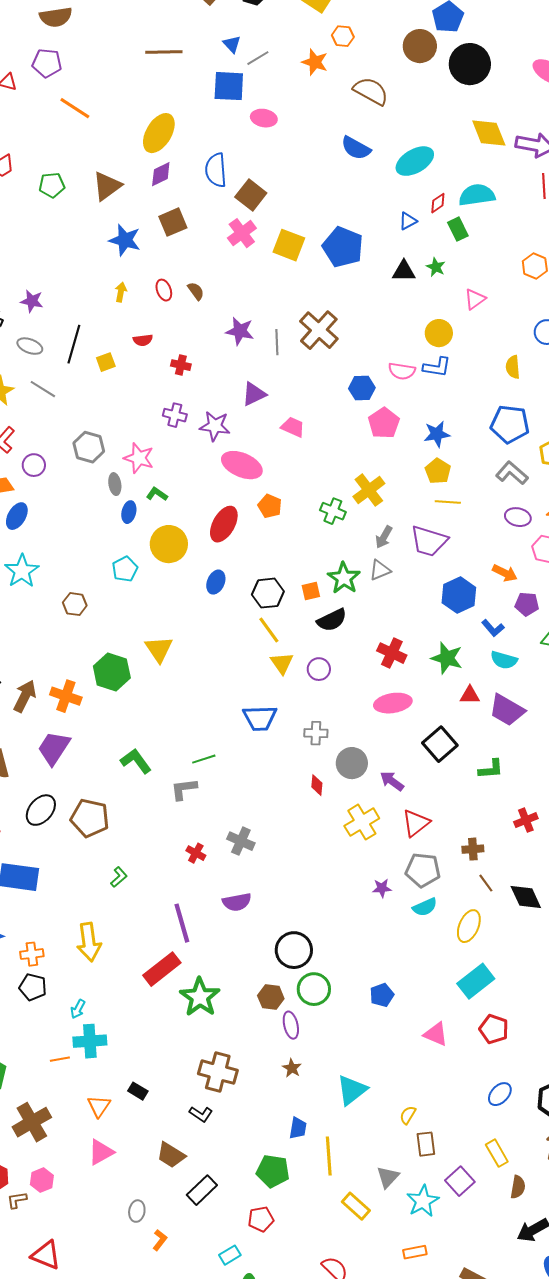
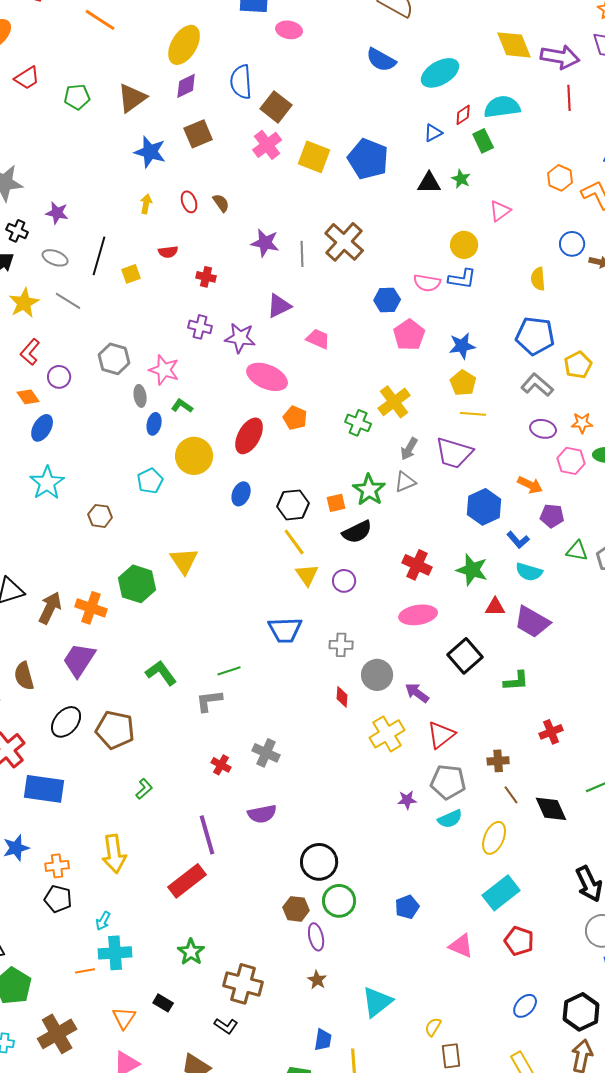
green star: (200, 997) -> (191, 952), moved, size x0.7

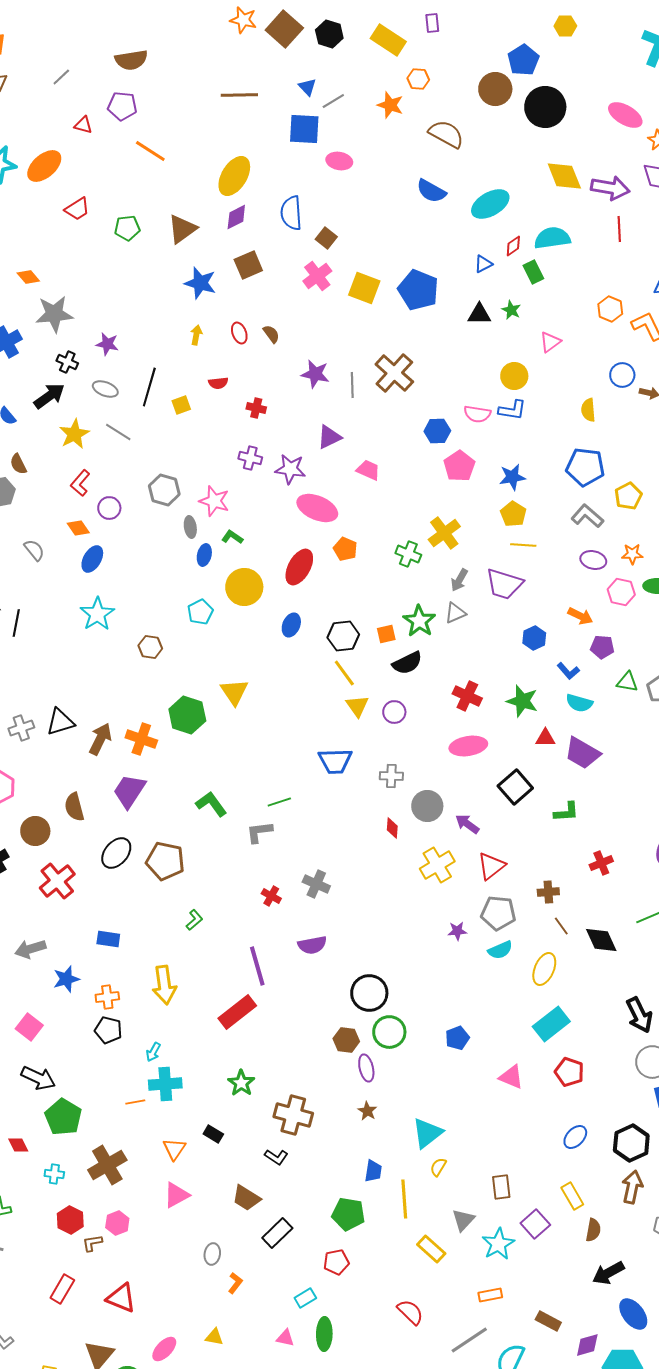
brown square: (276, 107) -> (326, 238), size x0.7
blue hexagon: (484, 507) -> (534, 638), size x0.7
blue rectangle: (44, 789) -> (108, 939), moved, size x0.6
yellow semicircle: (433, 1027) -> (438, 1167), moved

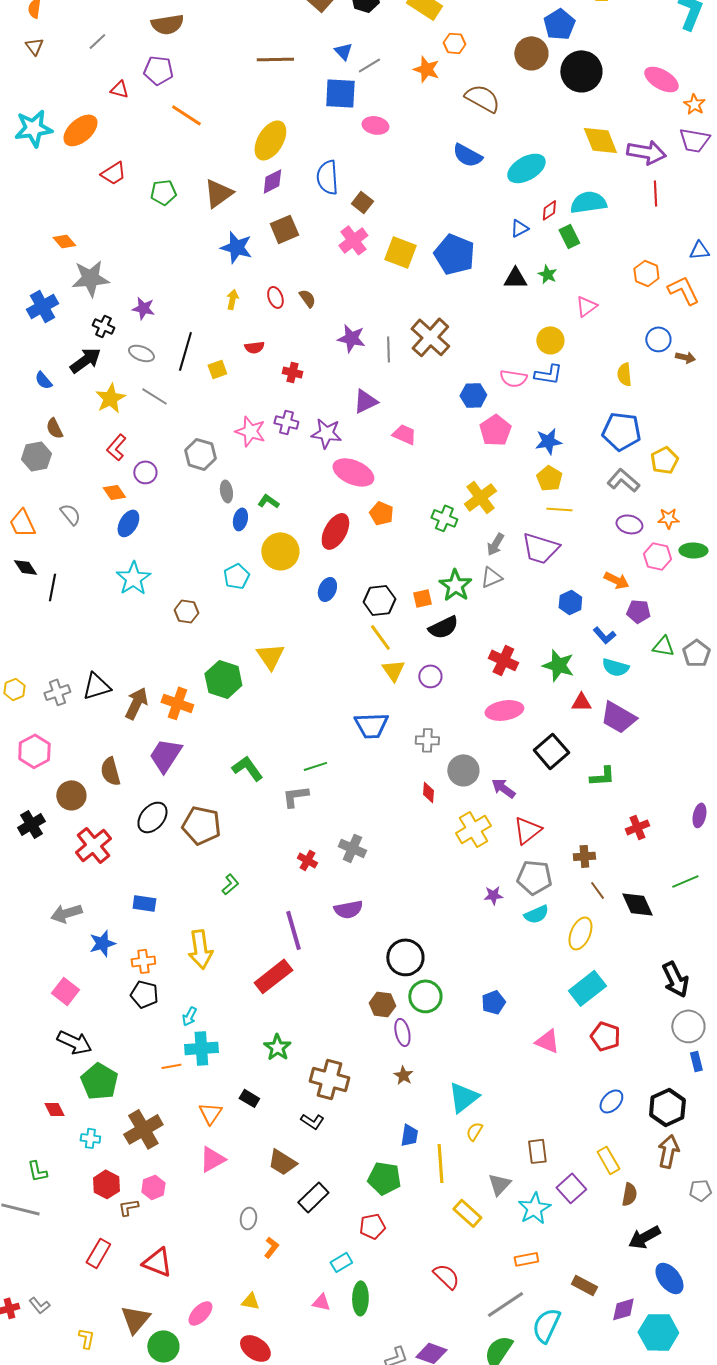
pink star: (214, 501) -> (250, 431), moved

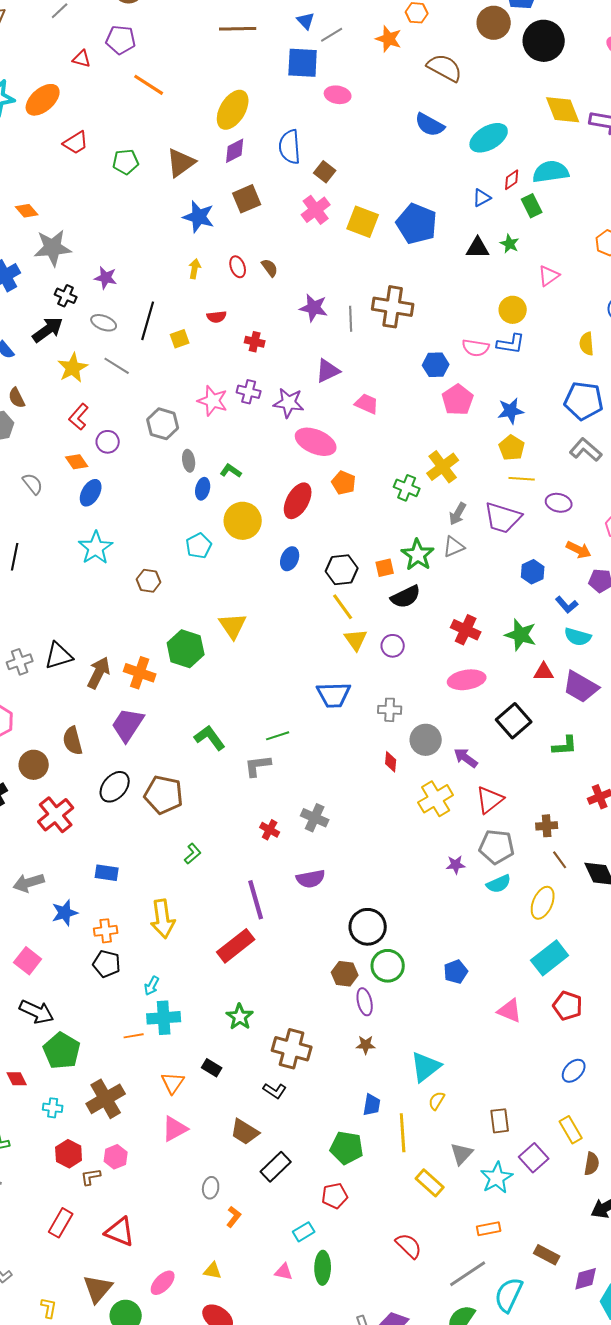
brown cross: (430, 337) -> (393, 307), turned -33
purple ellipse: (629, 524) -> (559, 503), moved
brown star: (403, 1075) -> (366, 1045), turned -30

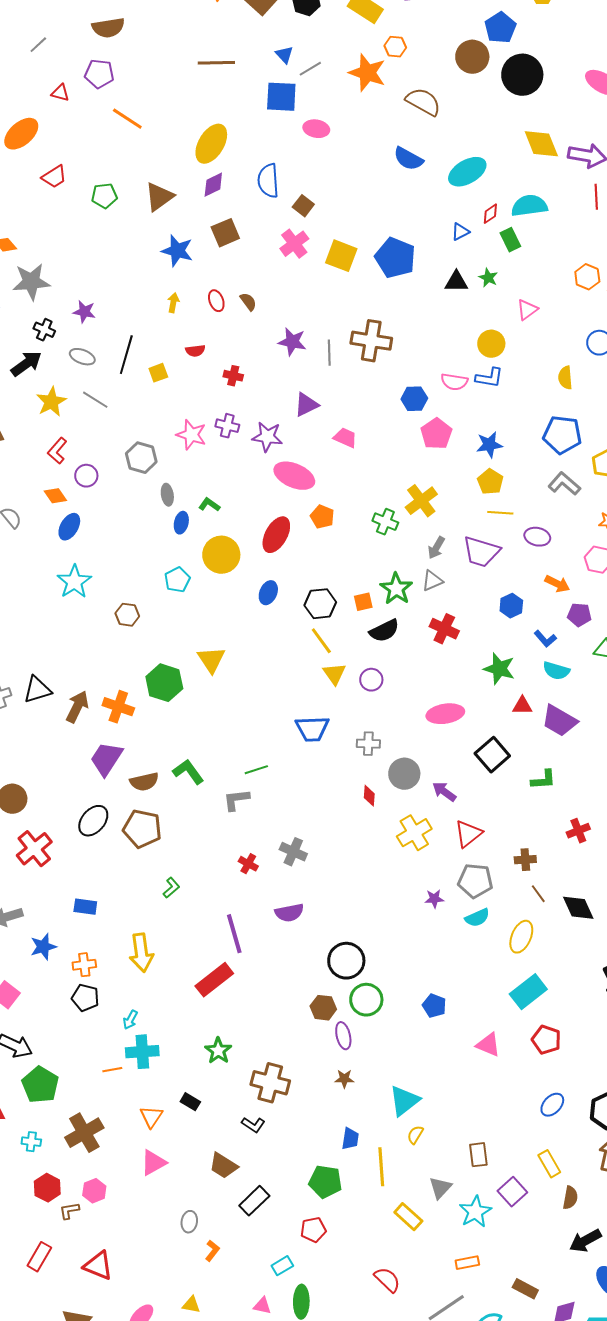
orange star: (389, 39) -> (367, 73), size x1.4
red cross: (466, 630) -> (444, 629), moved
brown semicircle: (73, 741) -> (144, 782), moved, turned -88
blue pentagon: (456, 972) -> (434, 1006), turned -30

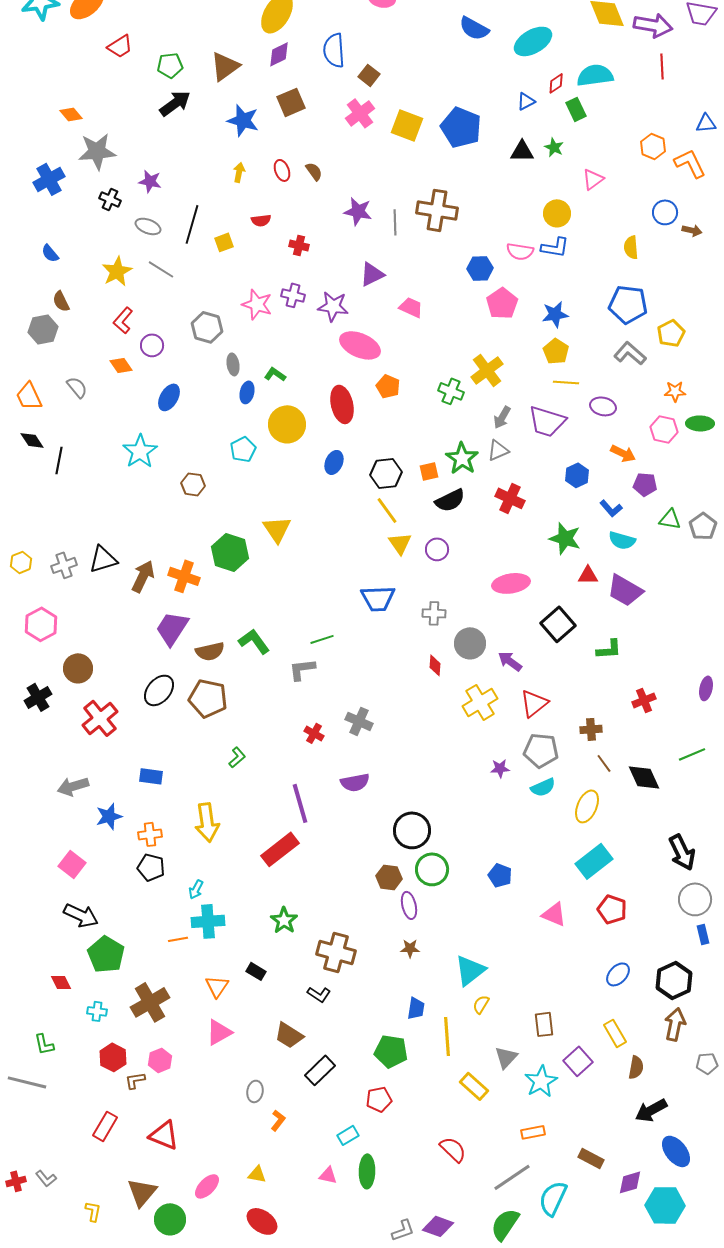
black arrow: (26, 364) -> (175, 103), moved
blue ellipse: (69, 527) -> (169, 397), moved
red ellipse: (276, 535) -> (342, 404), turned -42

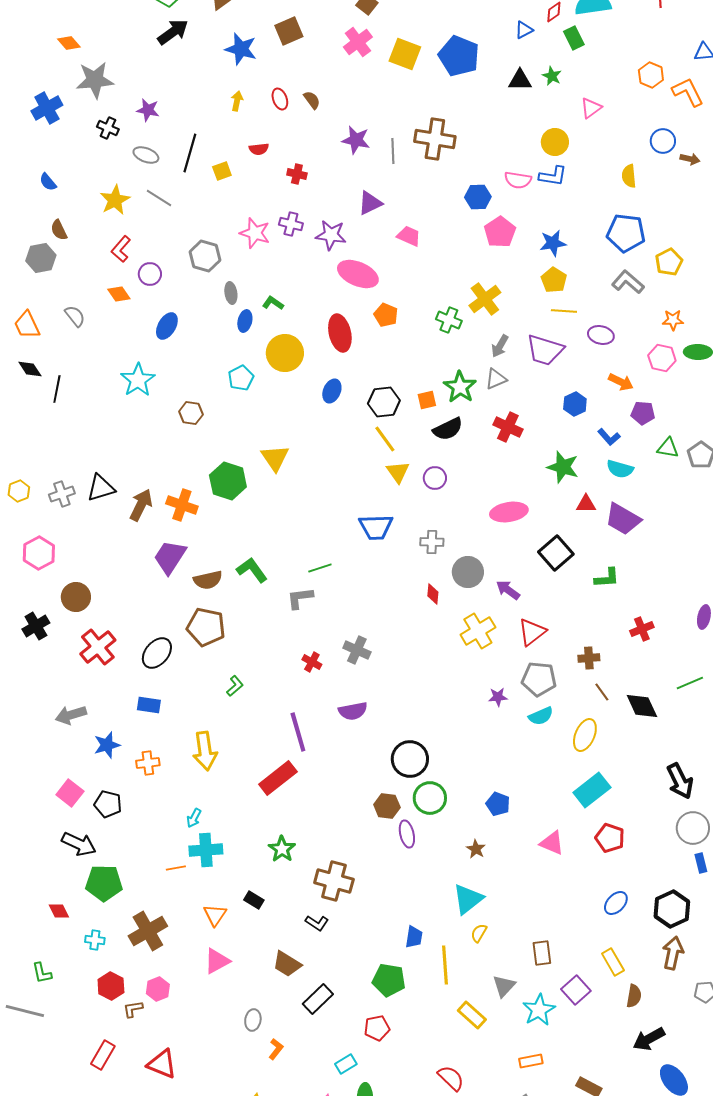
black ellipse: (159, 690) -> (157, 653), moved
black pentagon: (151, 867) -> (108, 804), moved
brown star: (410, 948) -> (476, 849), moved, turned 30
green pentagon: (106, 954) -> (104, 883), turned -30

